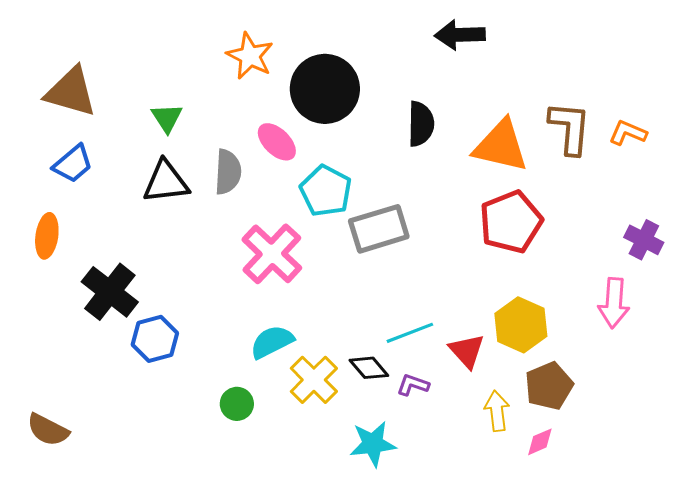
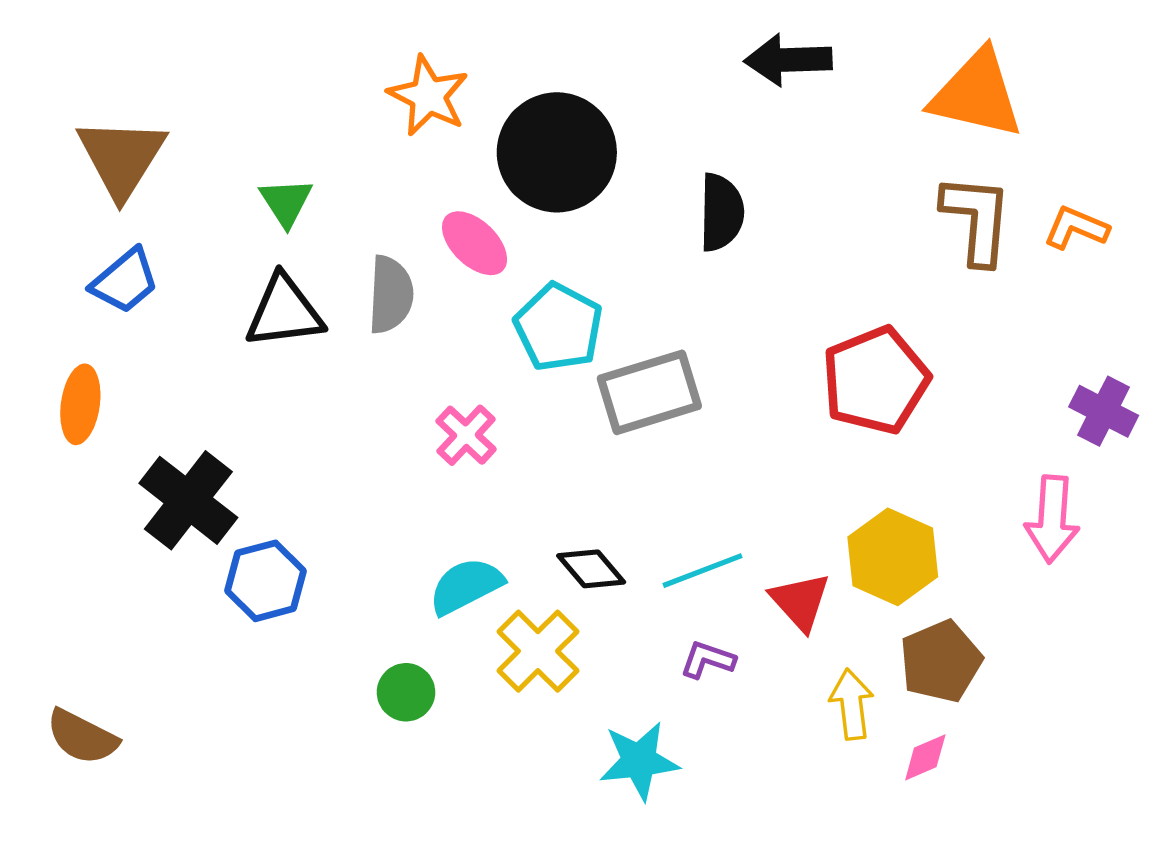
brown triangle: (71, 92) -> (121, 158), turned 46
orange triangle: (501, 146) -> (977, 94), moved
pink cross: (272, 254) -> (466, 435), size x0.6
black diamond: (369, 368) -> (591, 569), moved

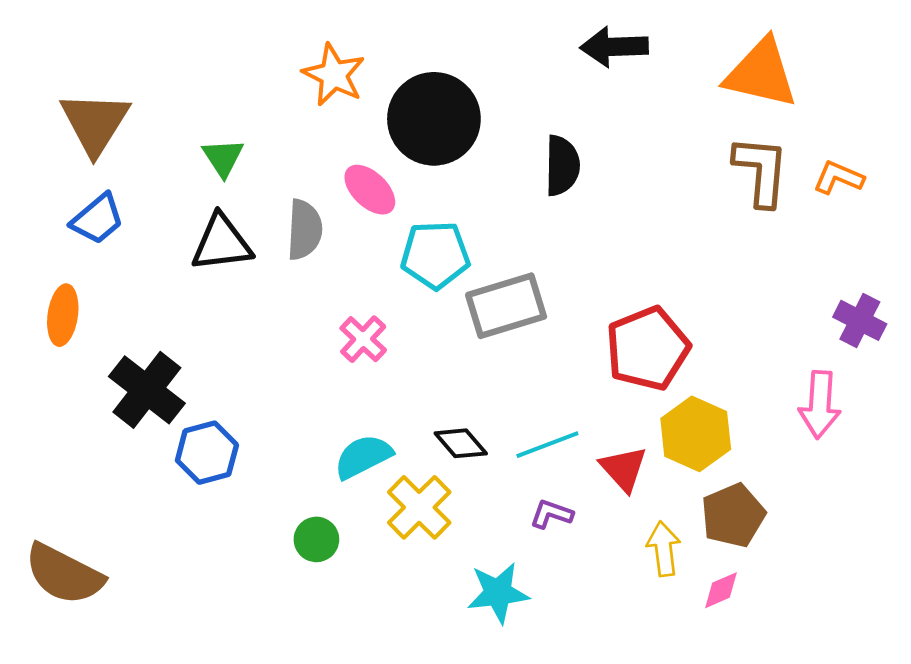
cyan pentagon: (559, 327) -> (435, 255), turned -30
red pentagon: (876, 380) -> (648, 348), moved
brown semicircle: (82, 737) -> (64, 574), size x1.4

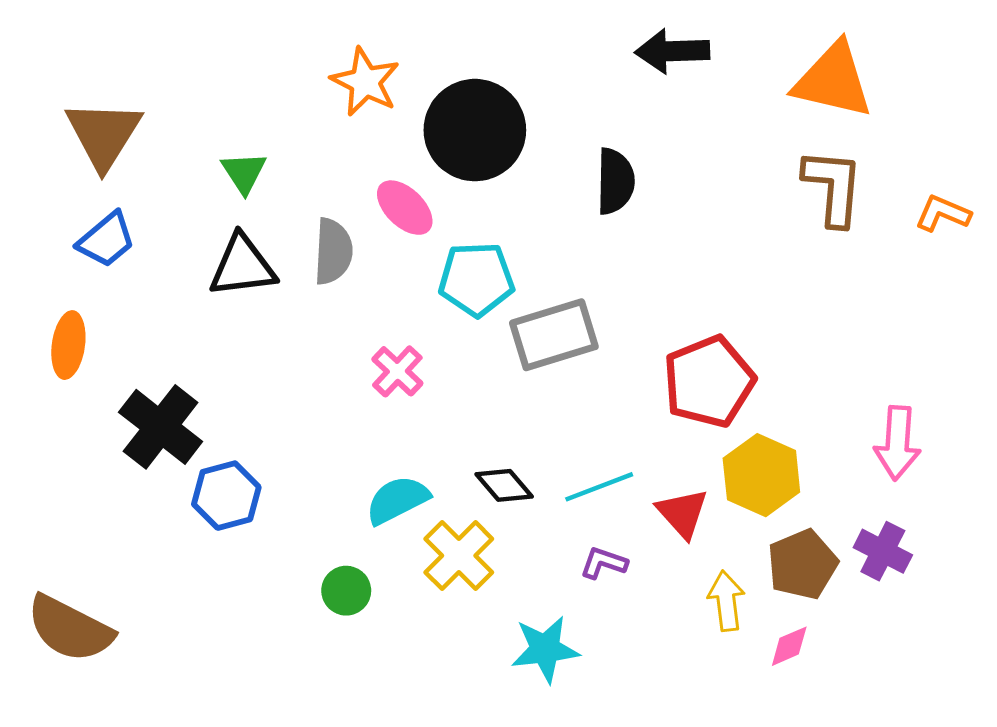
orange L-shape: (839, 178) -> (943, 213), moved
purple cross: (860, 320) -> (883, 551), moved

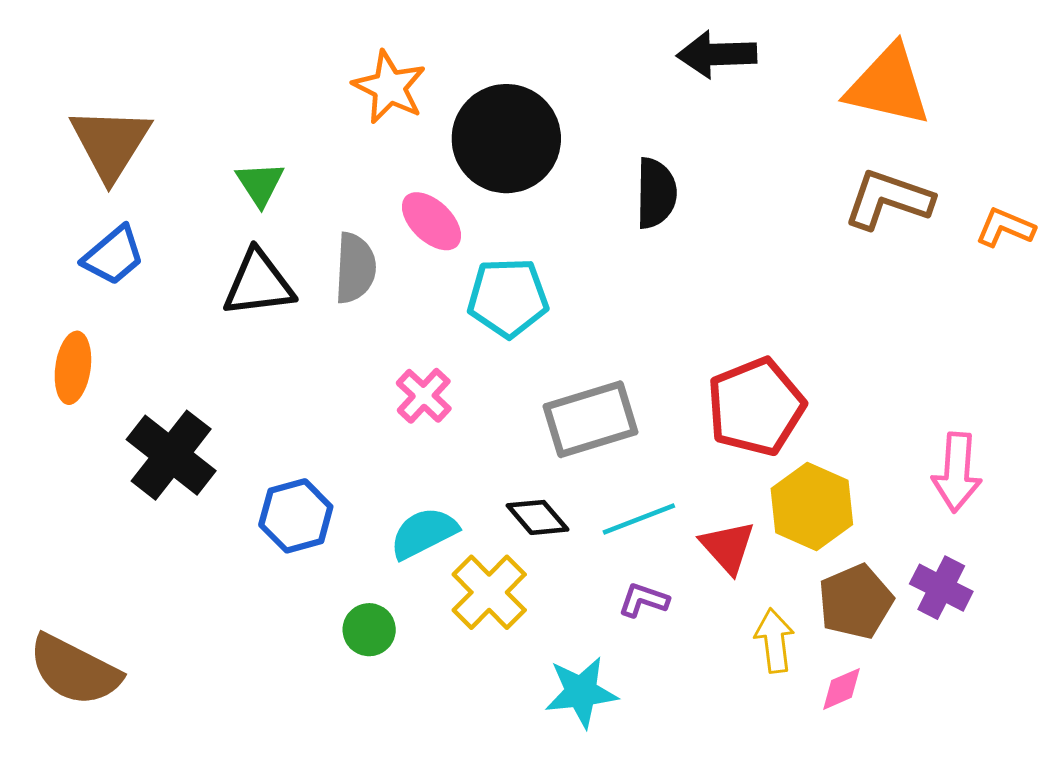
brown L-shape: (833, 187) -> (888, 199), turned -76
gray rectangle: (554, 335) -> (591, 419), moved
blue hexagon: (226, 496) -> (296, 516), moved

